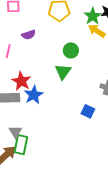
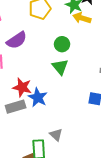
purple semicircle: (29, 35) -> (17, 40), size x1.5
gray triangle: (15, 132) -> (56, 135), moved

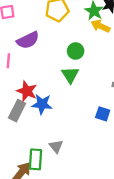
blue star: (38, 97) -> (42, 104), turned -30
gray rectangle: (16, 107) -> (17, 111), turned -54

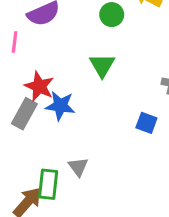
green circle: (76, 51) -> (112, 15), moved

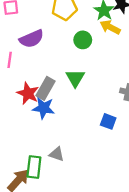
gray rectangle: (24, 114) -> (46, 88), moved
gray triangle: (78, 167) -> (57, 154), turned -35

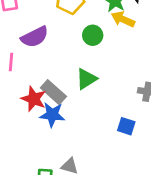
green triangle: (75, 78) -> (86, 79), turned 30
gray rectangle: (46, 88) -> (53, 92), turned -75

